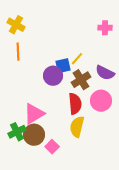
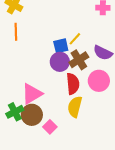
purple circle: (53, 76) -> (60, 62), moved

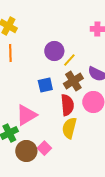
blue square: (61, 46) -> (45, 85), moved
purple circle: (60, 62) -> (54, 51), moved
brown circle: (32, 115) -> (26, 151), moved

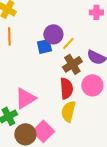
blue square: (45, 85) -> (44, 46), moved
pink square: (44, 148) -> (43, 131), size x1.5

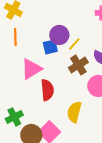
red semicircle: (66, 88) -> (47, 90), moved
pink triangle: (25, 98) -> (31, 69), moved

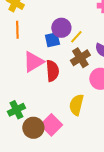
red semicircle: (47, 90) -> (52, 71), moved

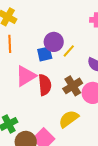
brown cross: (80, 58) -> (73, 86), moved
yellow semicircle: (76, 105) -> (69, 119), turned 40

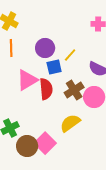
purple circle: (54, 42) -> (45, 48), moved
blue square: (45, 54) -> (54, 67), moved

